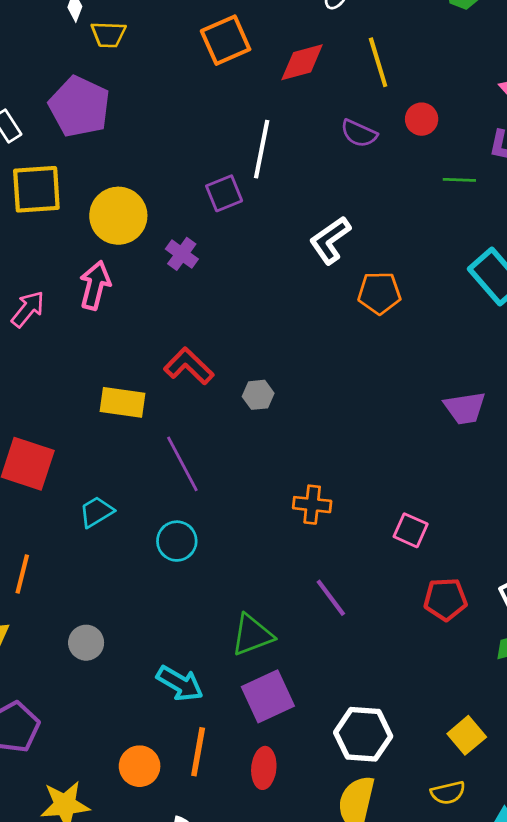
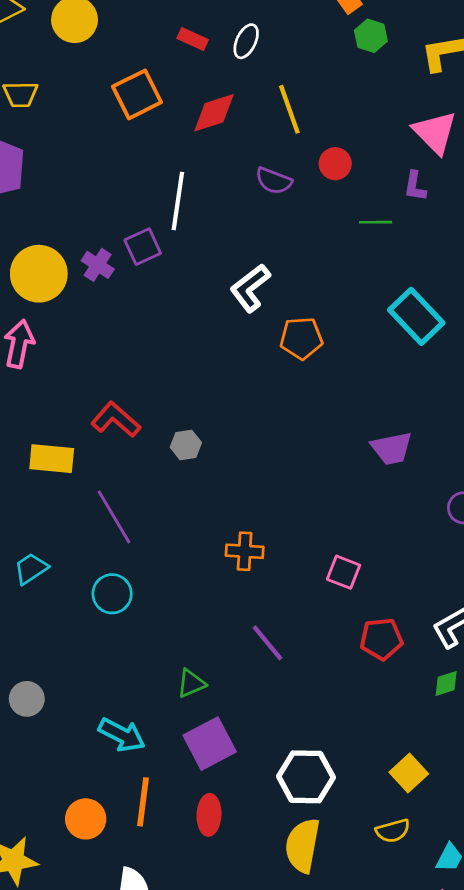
purple cross: (182, 254) -> (98, 265), moved
green triangle: (252, 635) -> (191, 683), size x0.7

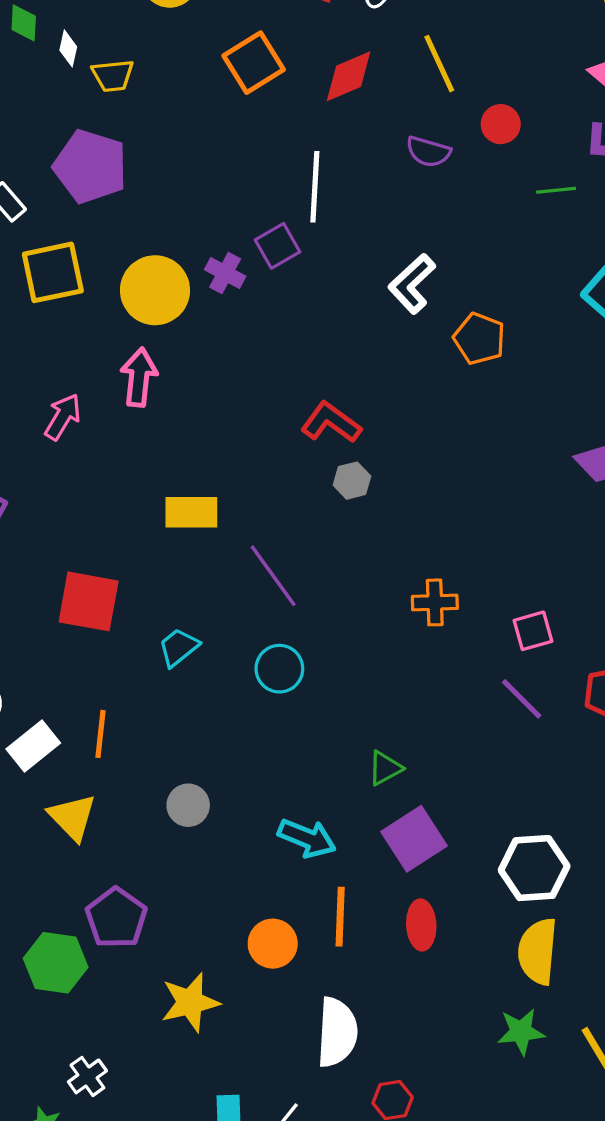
orange pentagon: (301, 338) -> (479, 339), turned 30
red L-shape: (116, 420) -> (331, 423), moved
pink square: (344, 572) -> (533, 631), moved, turned -32
purple line: (268, 643) -> (522, 699), moved

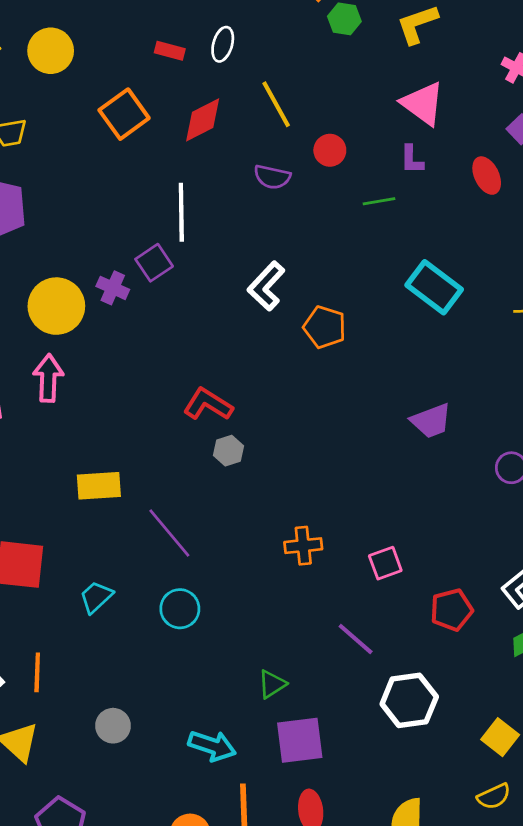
purple line: (522, 699) -> (356, 639), moved
purple square: (414, 839) -> (300, 740), turned 30
white hexagon: (534, 868) -> (409, 700), moved

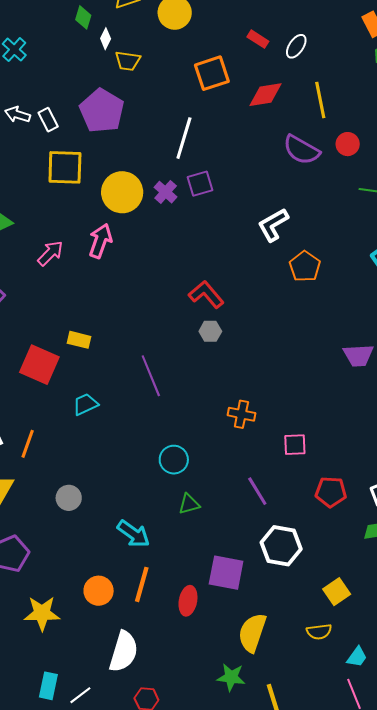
purple semicircle: (272, 177) -> (301, 150), size x1.4
white line: (181, 212) -> (184, 138), moved
yellow rectangle: (99, 486) -> (79, 340), moved, size x0.7
cyan circle: (180, 609) -> (174, 460), moved
purple square: (300, 740) -> (226, 573), moved

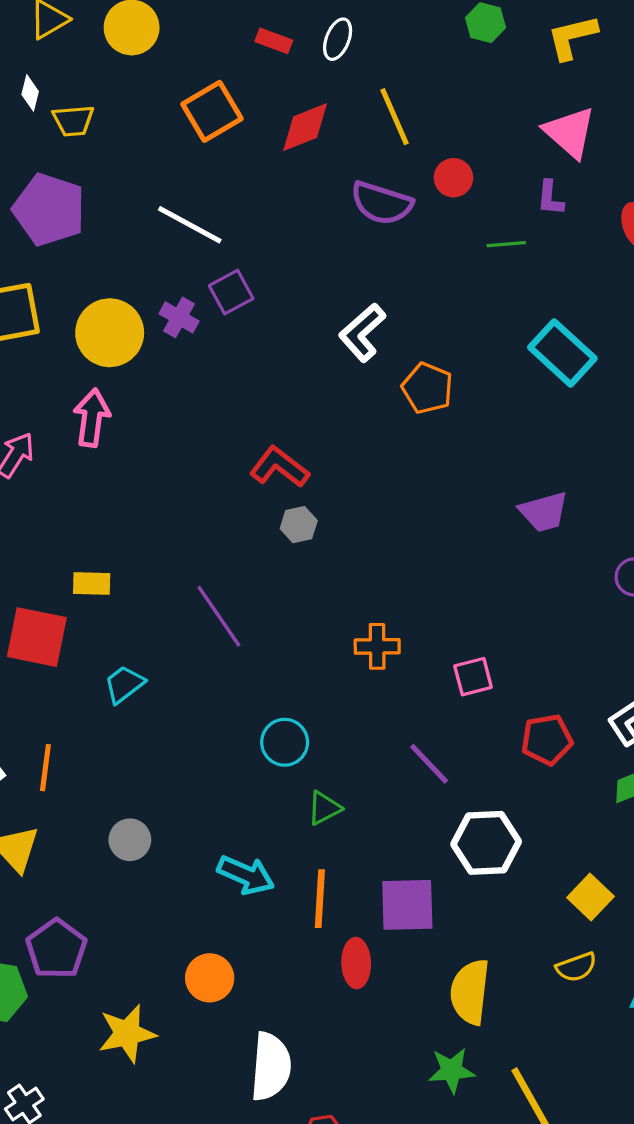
white line: (184, 138) -> (190, 225), turned -66
orange line: (142, 584) -> (320, 899), moved

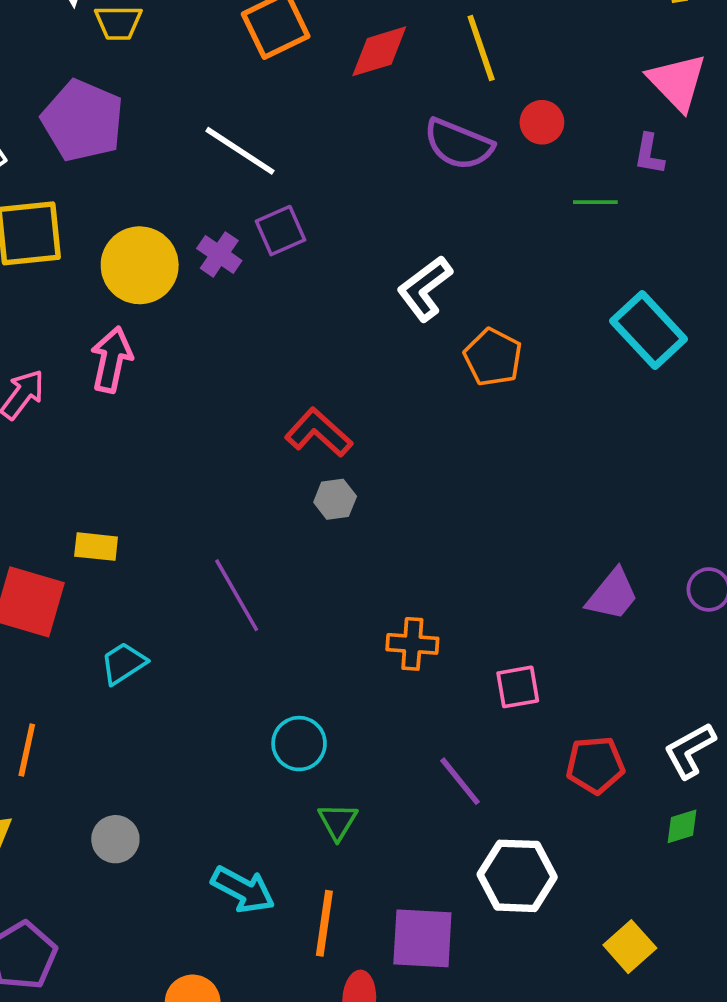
purple trapezoid: (544, 512) -> (612, 595), moved, turned -40
green triangle: (324, 808) -> (338, 821), turned -36

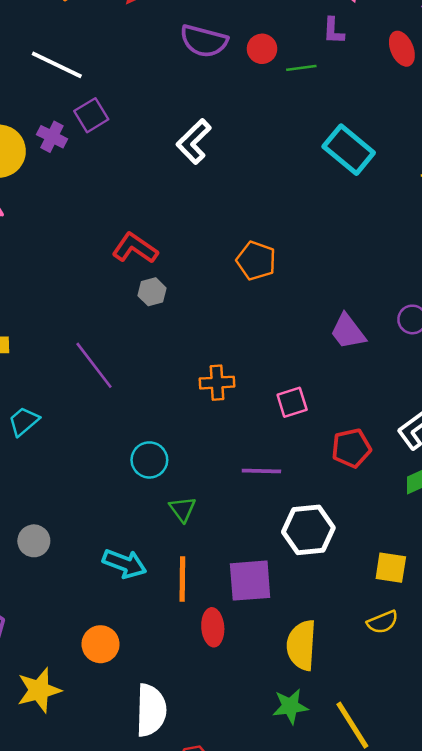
red circle: (542, 122) -> (262, 49), moved
orange pentagon: (493, 357) -> (256, 261), moved
purple trapezoid: (612, 595) -> (348, 332), turned 111
purple line: (460, 781) -> (261, 471), turned -42
yellow square: (630, 947) -> (391, 568), turned -32

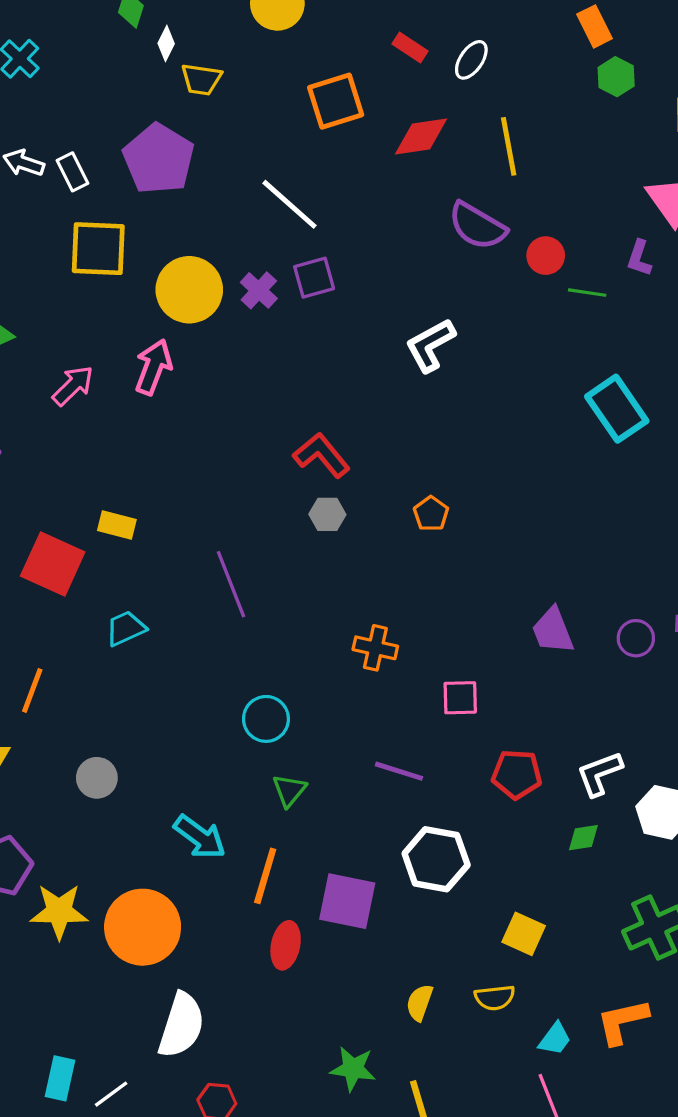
orange pentagon: (256, 261) -> (431, 514), moved, size x0.7
orange circle: (101, 644) -> (143, 927), size x1.6
yellow semicircle: (302, 645) -> (419, 1003), moved, size x0.6
yellow star: (39, 690) -> (59, 911), moved

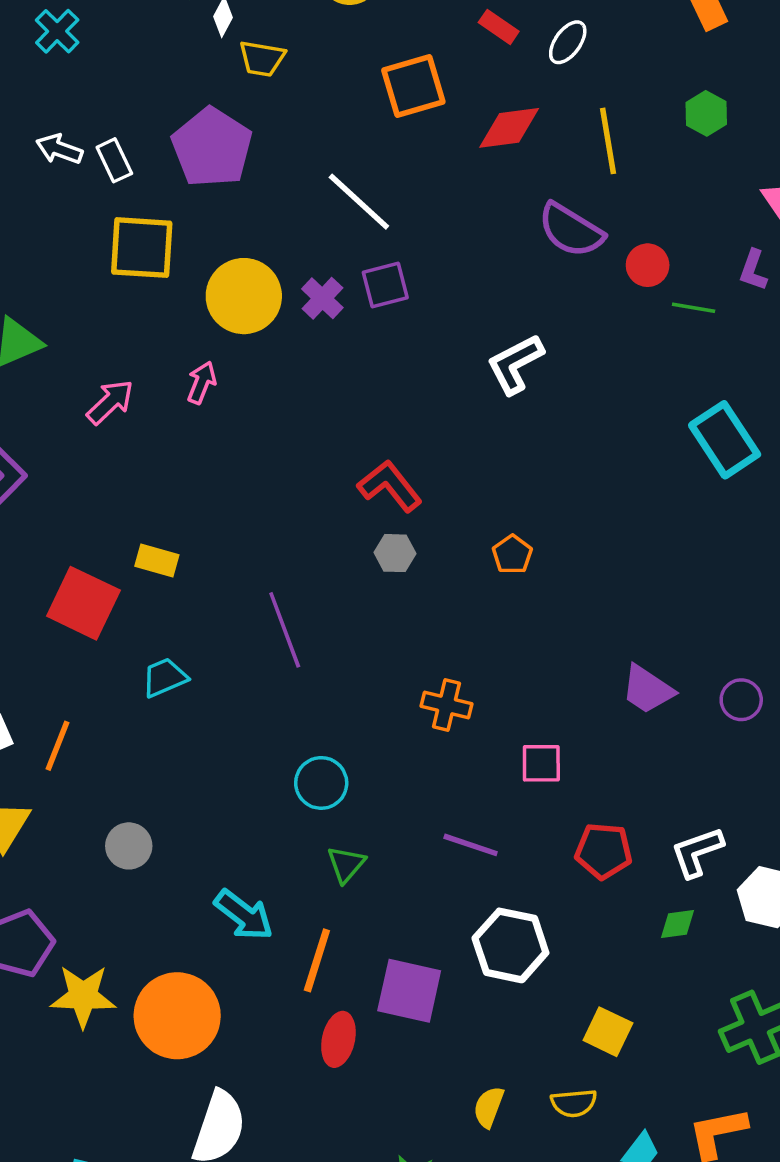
green hexagon: (616, 77) -> (706, 113), moved
pink arrow: (153, 367) -> (202, 383), size x0.7
purple trapezoid: (553, 631) -> (647, 689), turned -36

